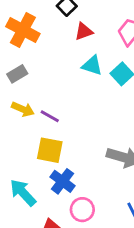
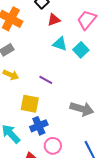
purple line: (50, 116) -> (46, 80), moved
blue cross: (62, 181) -> (39, 126), turned 30

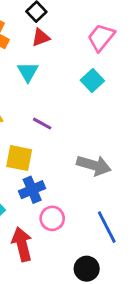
red triangle: (54, 20) -> (41, 37), moved
cyan triangle: (60, 44) -> (28, 72), moved, turned 42

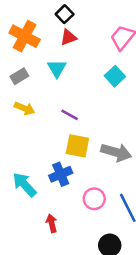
yellow square: (19, 158) -> (77, 146), moved
pink circle: (52, 218) -> (94, 199), moved
red arrow: (22, 244) -> (52, 223), size x0.6

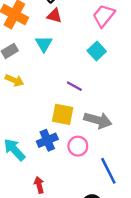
red triangle: (68, 37) -> (54, 16), turned 35
purple line: (70, 115) -> (74, 86), moved
pink circle: (94, 199) -> (78, 146), moved

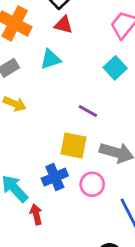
cyan triangle: (44, 44) -> (51, 59), turned 42
red arrow: (39, 185) -> (36, 214), moved

